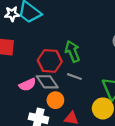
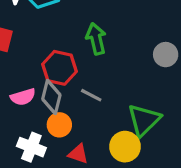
green arrow: (72, 51) -> (96, 39), moved
gray diamond: (47, 82) -> (51, 97), turned 40

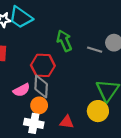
gray line: (91, 95) -> (95, 50), moved
orange circle: (59, 125) -> (39, 105), moved

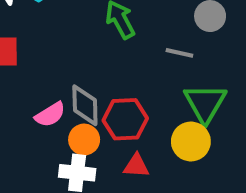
gray line: (95, 50) -> (179, 53), moved
red hexagon: (43, 65) -> (125, 119), moved

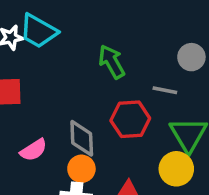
pink semicircle: (50, 115) -> (34, 150), moved
red hexagon: (125, 119) -> (130, 119), moved

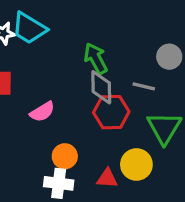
gray diamond: (82, 138) -> (101, 87), moved
pink semicircle: (34, 150) -> (42, 112), moved
yellow circle: (176, 169) -> (136, 164), moved

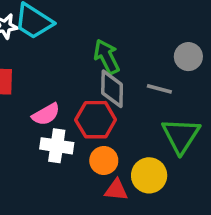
red hexagon: (111, 112) -> (96, 120), moved
orange circle: (65, 156) -> (104, 160), moved
white cross: (59, 183) -> (57, 146), moved

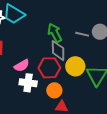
gray line: (159, 89) -> (82, 34), moved
yellow circle: (149, 175) -> (75, 66), moved

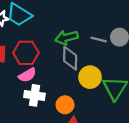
green arrow: (55, 33) -> (67, 37), turned -78
red hexagon: (49, 68) -> (26, 53), moved

